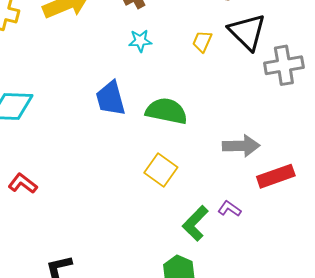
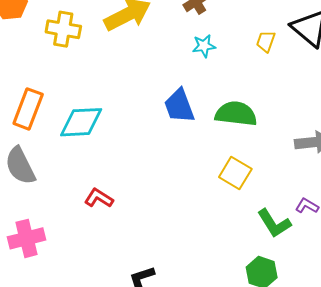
green L-shape: (195, 223) -> (274, 223), turned -72

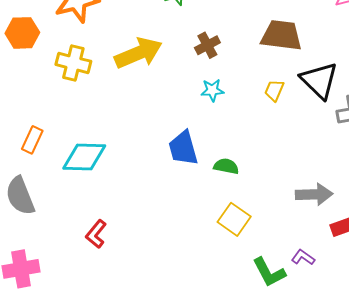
orange rectangle: (28, 109) -> (32, 140), size x0.7
green semicircle: (236, 114) -> (226, 166), moved, size x0.6
red L-shape: (99, 198) -> (96, 234), turned -88

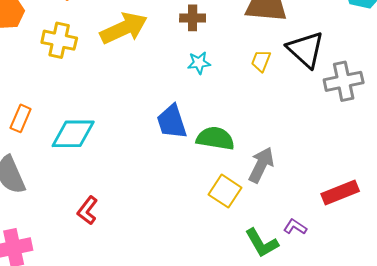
brown cross: (207, 45) -> (193, 18), turned 30
green semicircle: (226, 166) -> (215, 138), size x1.5
gray arrow: (314, 194) -> (261, 165), moved, turned -60

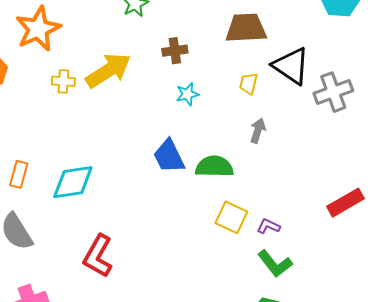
yellow cross: (59, 40) -> (63, 81), moved, size x0.7
gray arrow: (261, 165) -> (258, 131), moved, size x0.7
red L-shape: (88, 210) -> (98, 256), size x1.5
purple L-shape: (295, 227) -> (268, 226), moved

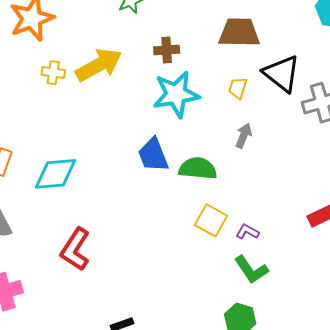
cyan star: (187, 94) -> (176, 94), size x2.0

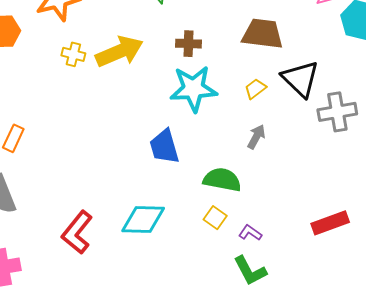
yellow trapezoid: (238, 88) -> (255, 89), turned 30
green semicircle: (198, 168) -> (222, 180), moved
cyan diamond: (56, 174) -> (143, 220), moved
yellow square: (211, 220) -> (215, 218), size x0.7

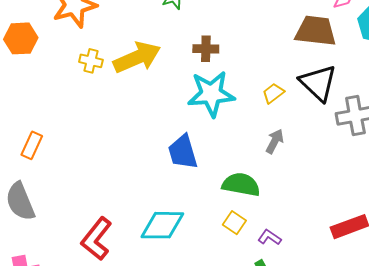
brown trapezoid: (262, 34) -> (316, 31), moved

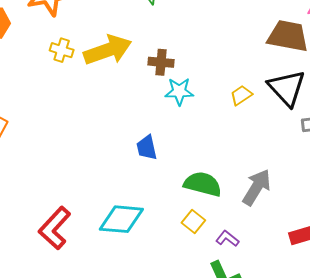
brown cross: (206, 49) -> (161, 62), moved
cyan star: (211, 94) -> (179, 91), size x0.6
gray arrow: (275, 141) -> (257, 187), moved, size x1.5
blue trapezoid: (183, 152) -> (147, 148), size x0.7

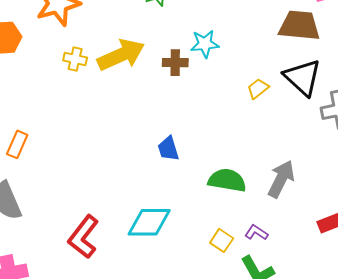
cyan star: (179, 91) -> (205, 44), moved
yellow square: (193, 222) -> (222, 240), moved

